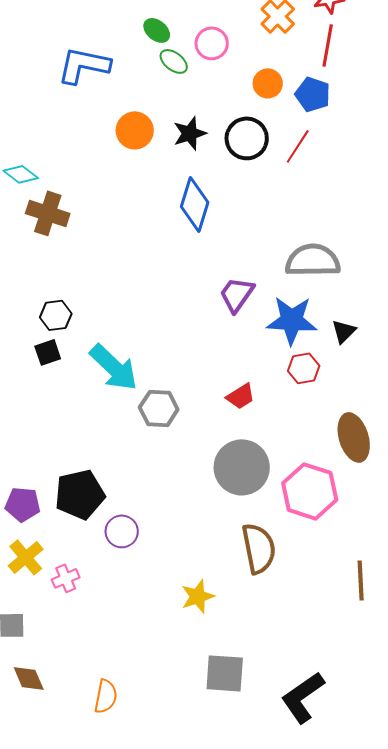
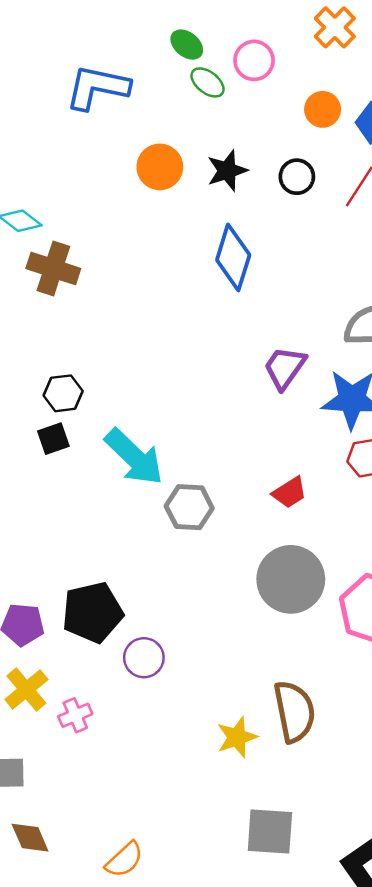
black circle: (247, 138) -> (297, 177), size x0.7
brown semicircle: (259, 548) -> (294, 712), moved
orange semicircle: (106, 696) -> (124, 860), turned 36

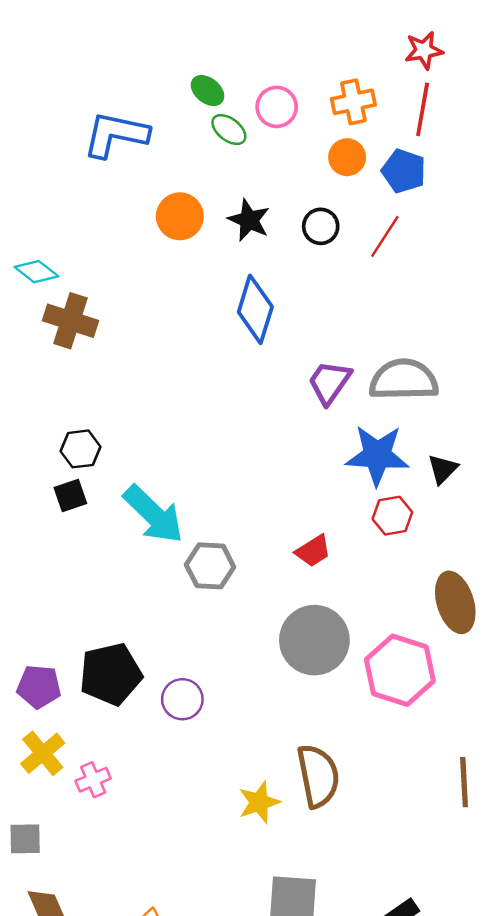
orange cross: (335, 27) -> (353, 102), moved, turned 33
black star: (227, 171) -> (249, 220), turned -30
purple trapezoid: (285, 368) -> (329, 382), moved
purple circle: (144, 658) -> (182, 699), moved

